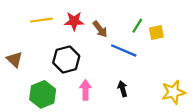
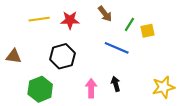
brown arrow: (100, 29) -> (105, 14), moved
brown triangle: (14, 59) -> (14, 56), turned -35
pink arrow: (85, 90) -> (91, 88), moved

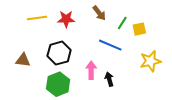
brown triangle: (14, 56) -> (23, 60), moved
yellow star: (163, 87) -> (150, 61), moved
pink arrow: (91, 88) -> (91, 70), moved
green hexagon: (40, 89) -> (58, 84), moved

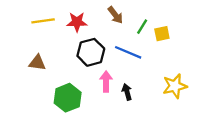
black hexagon: (59, 53) -> (91, 52), moved
brown triangle: (23, 60) -> (37, 63), moved
yellow star: (150, 61) -> (175, 86), moved

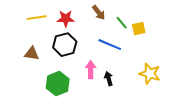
green line: (142, 27) -> (122, 23), turned -72
black hexagon: (91, 52) -> (65, 45), moved
yellow star: (175, 86) -> (150, 74), turned 30

